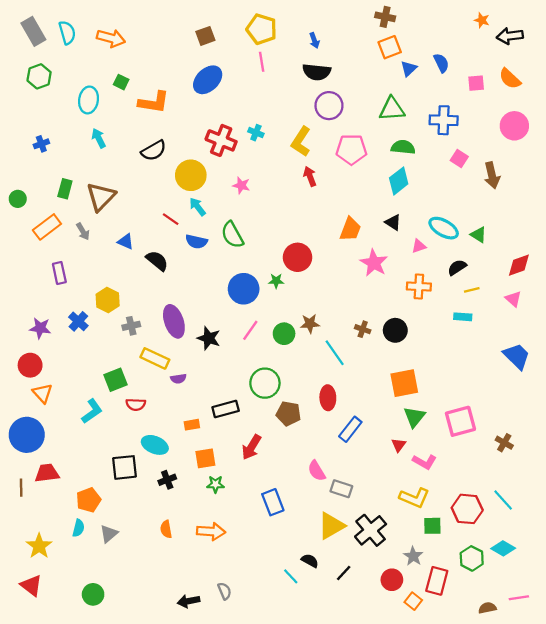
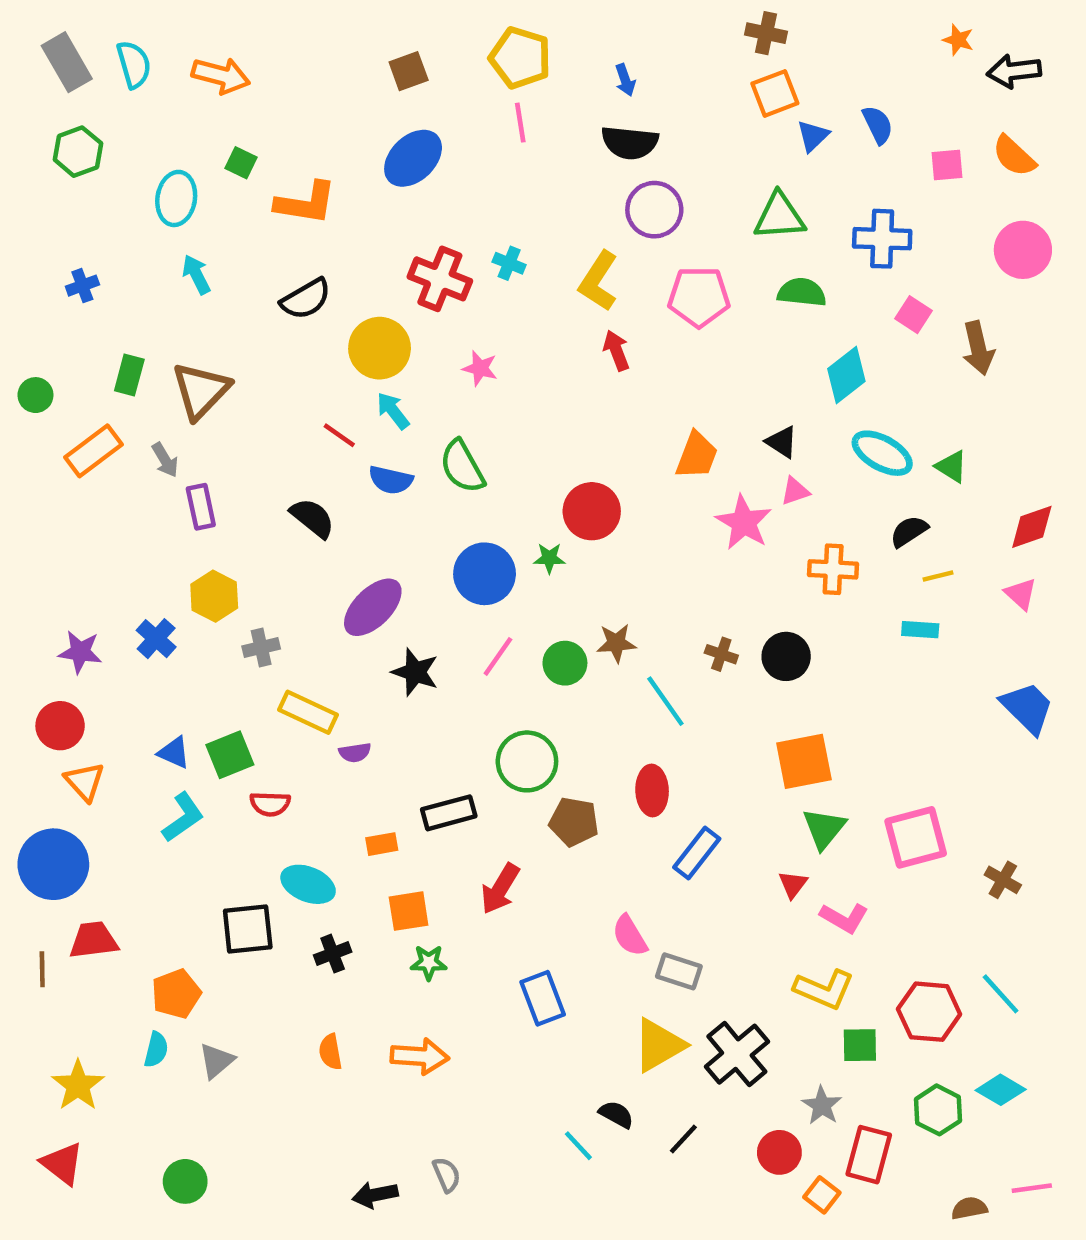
cyan diamond: (399, 181) -> (846, 375), moved
blue triangle: (126, 242) -> (174, 752), moved
pink triangle: (419, 246) -> (795, 491), moved
purple rectangle: (59, 273) -> (201, 507), moved
purple ellipse: (174, 321) -> (373, 607), moved, turned 64

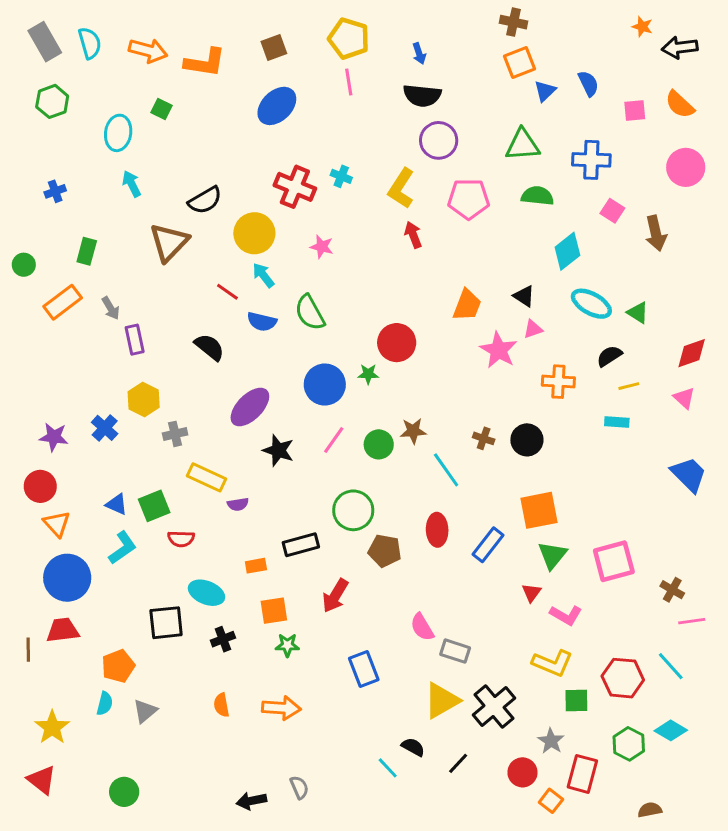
orange L-shape: (306, 203) -> (205, 63), moved
brown triangle: (201, 391) -> (169, 242), moved
blue rectangle: (697, 853) -> (488, 545), moved
blue circle: (53, 864) -> (67, 578), moved
pink line: (1032, 1188) -> (692, 621), moved

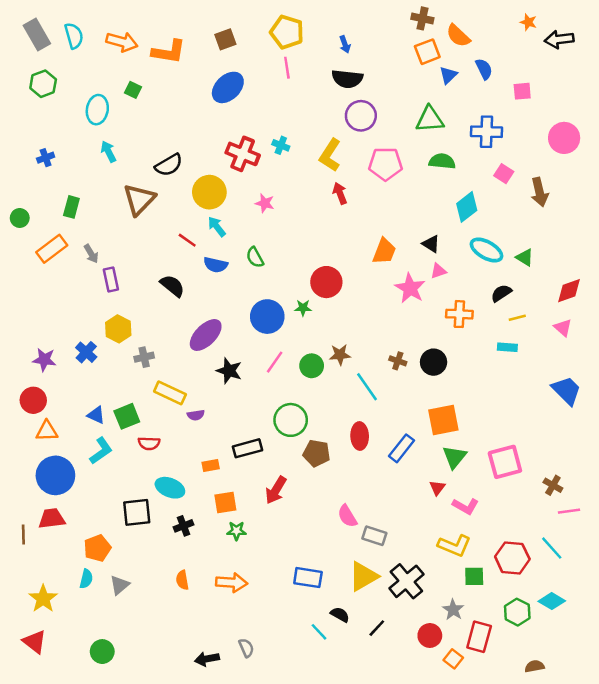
orange semicircle: (680, 104) -> (458, 36), moved
green semicircle: (310, 313) -> (255, 257), size x0.7
orange triangle: (57, 524) -> (47, 431), turned -50
blue rectangle: (364, 669) -> (308, 578), moved, turned -60

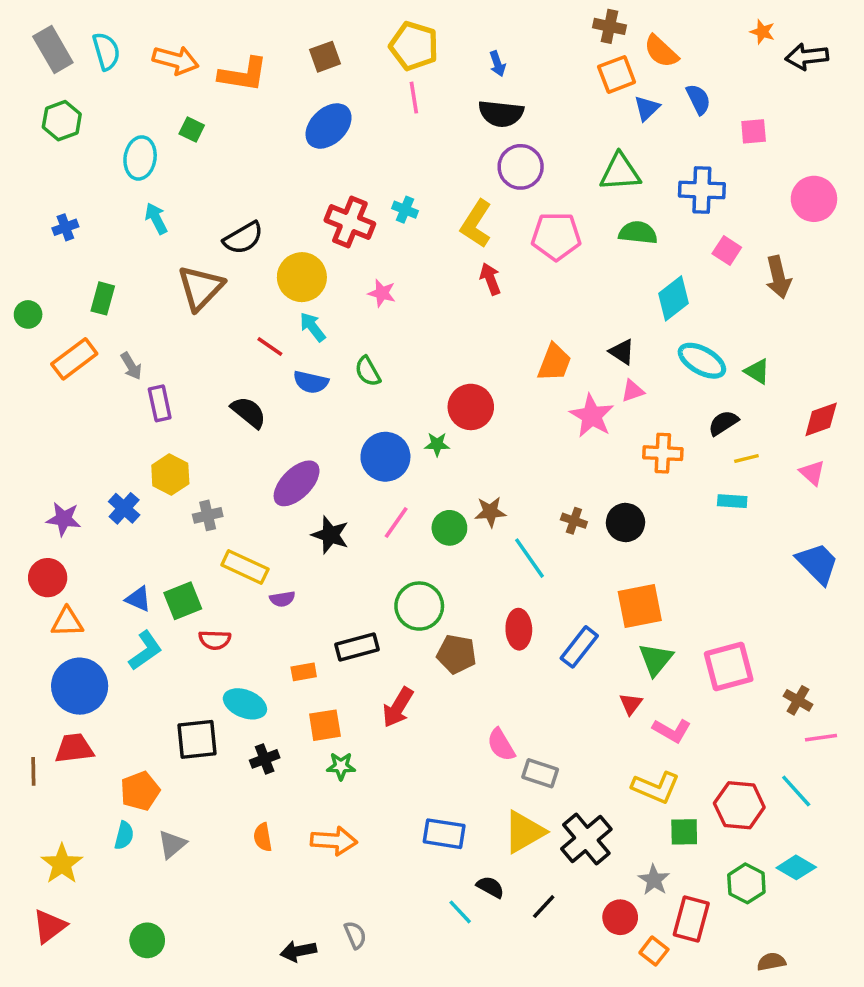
red triangle: (34, 642) -> (49, 926), turned 45

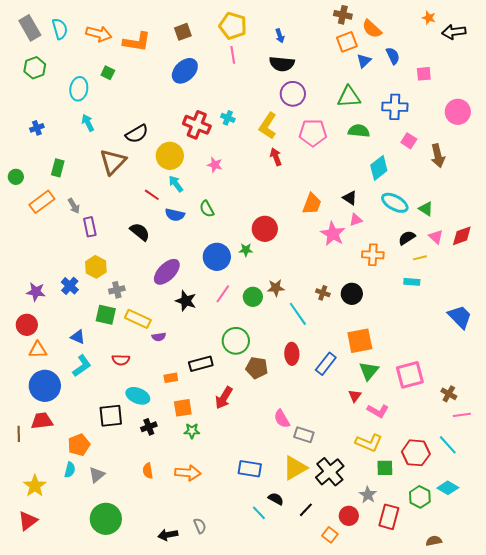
pink triangle: (812, 473) -> (436, 237), moved
green square: (183, 601) -> (106, 315), moved, turned 35
green circle: (147, 940) -> (106, 519), moved, size x1.6
orange square: (654, 951) -> (330, 535), moved

